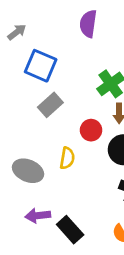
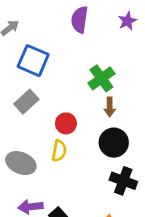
gray rectangle: (50, 105) -> (26, 102), moved
red circle: (91, 130) -> (66, 123), moved

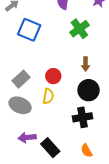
green cross: (101, 78) -> (79, 29), moved
gray rectangle: (26, 102) -> (21, 79), moved
black cross: (123, 181) -> (82, 117), moved, turned -30

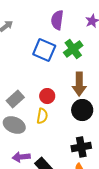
blue square: (29, 30) -> (44, 50), moved
brown arrow: (86, 64) -> (79, 84), size x1.6
black cross: (82, 117) -> (81, 147), moved

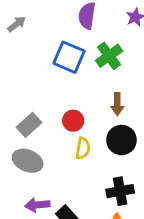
brown arrow: (79, 84) -> (117, 104), size x0.7
yellow semicircle: (42, 116) -> (83, 148), moved

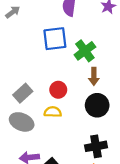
green cross: (109, 56) -> (85, 51), moved
blue square: (69, 57) -> (55, 39), turned -30
yellow semicircle: (83, 148) -> (53, 112), moved, turned -98

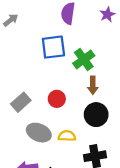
yellow semicircle: (53, 112) -> (67, 136), moved
gray ellipse: (22, 122) -> (39, 133), moved

